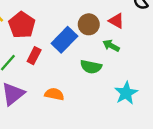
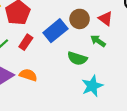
cyan star: (126, 93) -> (92, 86), moved
orange semicircle: (54, 94) -> (28, 75), moved

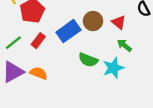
green arrow: (98, 41) -> (124, 45), moved
cyan star: (92, 86) -> (113, 68), moved

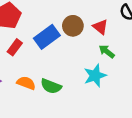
green semicircle: (88, 60) -> (51, 86), moved
orange semicircle: (39, 73) -> (26, 83), moved

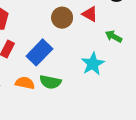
blue rectangle: (47, 37) -> (39, 52), moved
green arrow: (107, 51) -> (114, 36), moved

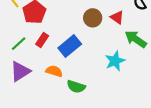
green arrow: (114, 36) -> (136, 39), size x1.5
green semicircle: (50, 82) -> (76, 87), moved

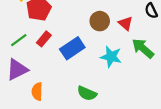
cyan star: (115, 61) -> (111, 57), moved, turned 30
orange semicircle: (54, 71) -> (37, 91), moved, turned -112
green semicircle: (76, 87) -> (87, 93), moved

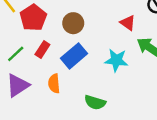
brown circle: (100, 21) -> (73, 23), moved
orange semicircle: (37, 91) -> (54, 84), moved

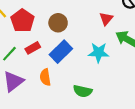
red triangle: (128, 23) -> (106, 19), turned 40
red rectangle: (42, 49) -> (33, 48), turned 32

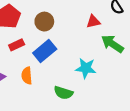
red triangle: (106, 19) -> (93, 22), turned 32
cyan star: (99, 53) -> (86, 68), moved

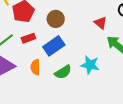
red triangle: (93, 22) -> (101, 23), turned 48
green semicircle: (63, 93) -> (63, 72), moved, turned -54

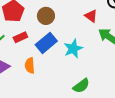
cyan star: (90, 65) -> (73, 49), moved, turned -30
green semicircle: (63, 72) -> (81, 86), moved

